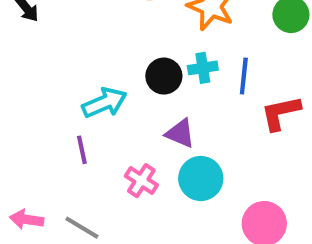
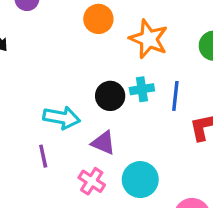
cyan arrow: (104, 103) -> (62, 118), turned 33
purple triangle: (180, 133) -> (103, 143), moved

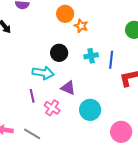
orange star: (149, 39) -> (81, 26), moved, size x0.6
black circle: (110, 96) -> (59, 53), moved
pink cross: (92, 181) -> (52, 108), moved

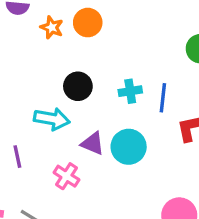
orange star: (81, 26) -> (52, 27), moved
purple line: (32, 96) -> (17, 157), moved
cyan circle: (90, 110) -> (129, 147), moved

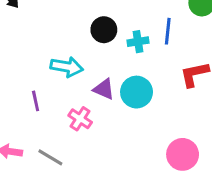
black circle: (78, 86) -> (104, 30), moved
blue line: (163, 98) -> (168, 31), moved

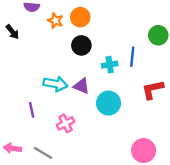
black circle: (104, 30) -> (81, 45), moved
purple triangle: (104, 89) -> (81, 86), moved
pink cross: (80, 119) -> (66, 123), turned 30

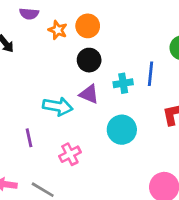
purple triangle: (81, 86) -> (89, 94), moved

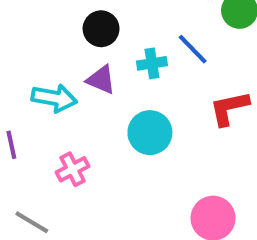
blue line: (150, 74) -> (193, 49), turned -50

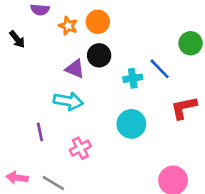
purple triangle: (101, 80) -> (75, 69), moved

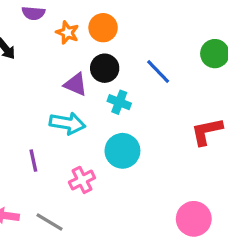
blue line: (160, 69) -> (158, 71), moved
cyan cross: (133, 78) -> (119, 102), moved, turned 30
cyan circle: (131, 124) -> (122, 151), moved

